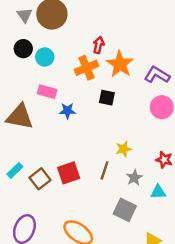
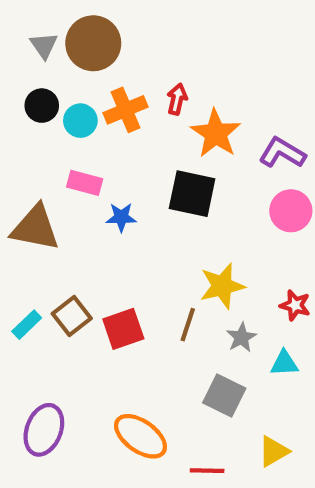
orange cross: (87, 68) -> (125, 110), moved
black square: (107, 98) -> (192, 194), size x1.6
yellow star: (124, 149) -> (222, 286), size x1.5
brown square: (40, 179) -> (72, 316), moved

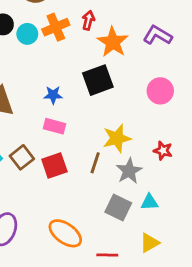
purple L-shape: (282, 153) -> (158, 35), moved
pink rectangle: (85, 183) -> (54, 126), moved
black square: (192, 194) -> (98, 80), turned -32
gray star: (241, 337) -> (129, 171), size x1.4
cyan triangle: (284, 363) -> (149, 202), moved

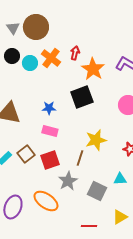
orange cross: (56, 27) -> (51, 58), turned -30
gray star: (129, 171) -> (68, 181), moved
cyan triangle: (149, 202) -> (120, 179), moved
orange ellipse: (65, 233) -> (46, 201), moved

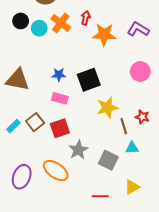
orange star: (93, 69) -> (104, 34), turned -30
black square: (82, 97) -> (89, 80), moved
brown line: (80, 158) -> (124, 126), moved, turned -35

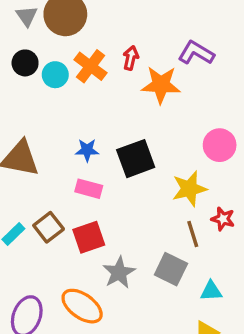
purple L-shape: (138, 29) -> (196, 53), moved
yellow star: (107, 108) -> (189, 189), moved
cyan triangle: (132, 148) -> (211, 291), moved
gray square: (108, 160) -> (171, 269), moved

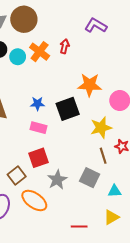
purple L-shape: (196, 53) -> (96, 25), moved
orange star: (161, 85) -> (90, 85), moved
brown square: (49, 227) -> (17, 176), moved

